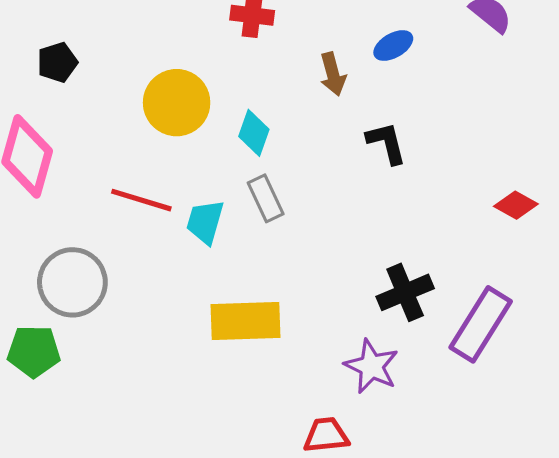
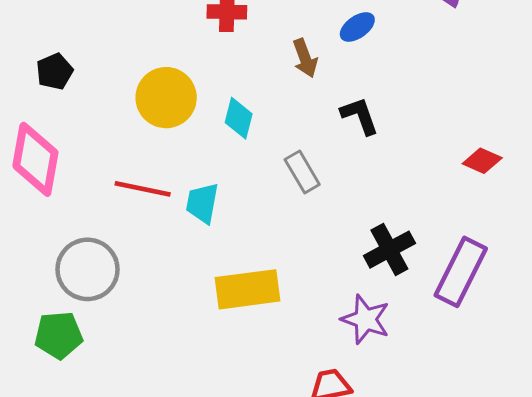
gray rectangle: (266, 198) -> (302, 172), moved

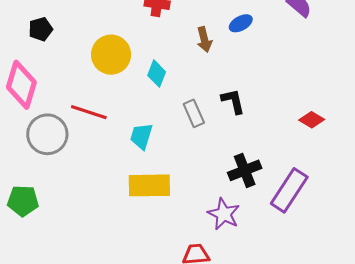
black L-shape: (360, 116) -> (233, 101), moved
cyan trapezoid: (202, 203) -> (141, 136), moved
gray circle: (87, 269) -> (47, 134), moved

